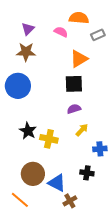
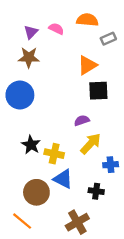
pink semicircle: (61, 32) -> (56, 29), moved
black square: (74, 84) -> (98, 91), moved
yellow arrow: (82, 130) -> (91, 144), size x1.5
blue triangle: (57, 183) -> (63, 179), moved
brown cross: (70, 201) -> (77, 222), size x1.5

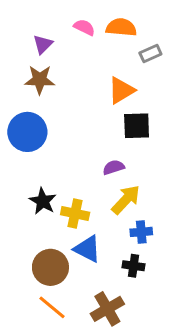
pink semicircle: (56, 29) -> (84, 27), moved
blue cross: (111, 165) -> (141, 232), moved
orange line: (22, 221) -> (52, 307), moved

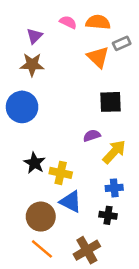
orange triangle: (121, 90) -> (98, 57), moved, turned -45
yellow arrow: (126, 200) -> (114, 152), moved

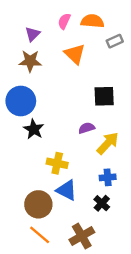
pink semicircle: (68, 22) -> (64, 21), turned -91
orange triangle: (98, 57) -> (75, 54), moved
black star: (34, 163) -> (34, 129), moved
black cross: (108, 215) -> (102, 203), turned 35

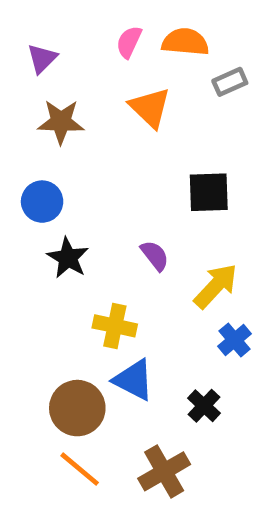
purple triangle: (32, 34) -> (42, 58), moved
blue circle: (21, 101) -> (42, 202), size x0.7
purple semicircle: (87, 128) -> (155, 256), moved, turned 70
blue cross: (108, 177) -> (235, 340), moved, turned -35

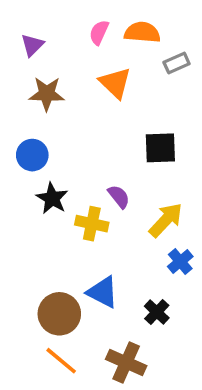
yellow cross: (115, 326) -> (92, 224), moved
brown cross: (164, 471) -> (126, 363), turned -36

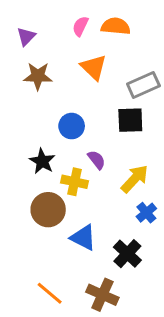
gray rectangle: (177, 63) -> (143, 85), moved, size x1.5
blue circle: (32, 155) -> (72, 126), moved
black cross: (157, 312) -> (127, 254), size x1.4
brown circle: (59, 314) -> (48, 210), moved

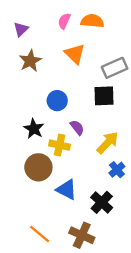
brown star: (38, 76) -> (30, 61), turned -30

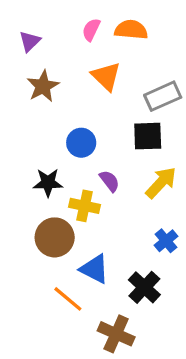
black star: (34, 129) -> (48, 183), turned -30
yellow arrow: (108, 143) -> (161, 183), moved
orange line: (40, 234) -> (68, 299), moved

